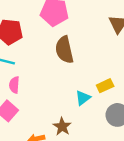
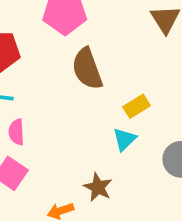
yellow rectangle: (105, 86) -> (137, 106), moved

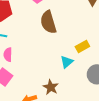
yellow rectangle: (137, 106) -> (82, 46), moved

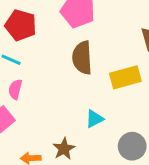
yellow rectangle: (82, 46) -> (125, 77), moved, size x1.5

